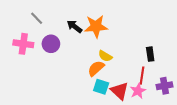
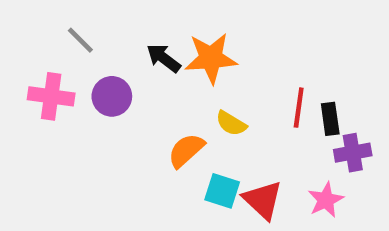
orange semicircle: (96, 68) -> (186, 150), moved
red line: (142, 76) -> (299, 108), moved
purple cross: (164, 86) -> (353, 153), moved
pink star: (138, 91) -> (326, 200), moved

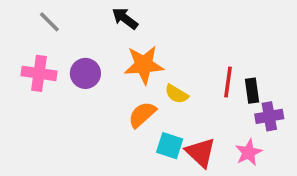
gray line: (80, 40) -> (49, 22), moved
black arrow: (164, 58) -> (125, 18), moved
orange star: (211, 58) -> (144, 65), moved

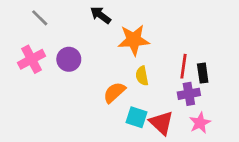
orange star: (144, 65) -> (134, 40), moved
pink cross: (39, 73) -> (32, 59), turned -36
yellow semicircle: (176, 94) -> (142, 76), turned 48
purple cross: (269, 116) -> (189, 94), moved

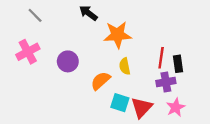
purple circle: (69, 59) -> (68, 61), moved
red triangle: (161, 123) -> (142, 107), turned 30

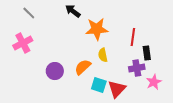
red line: (161, 58) -> (133, 37), moved
purple circle: (68, 61) -> (55, 71), moved
pink star: (176, 107) -> (154, 82), moved

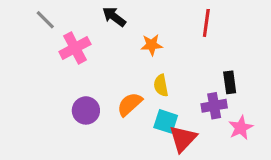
orange star: (97, 29) -> (152, 45), size x0.6
red line: (133, 37) -> (206, 23), moved
pink cross: (23, 43) -> (75, 48), moved
cyan square: (99, 85) -> (166, 121), moved

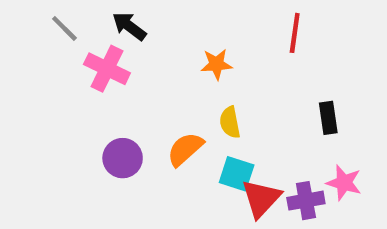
black arrow: (114, 17) -> (129, 26), moved
pink cross: (75, 48) -> (107, 69), turned -36
purple cross: (214, 106) -> (306, 201), moved
pink star: (241, 128) -> (344, 183), turned -30

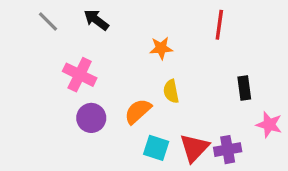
pink cross: (107, 69) -> (80, 75), moved
cyan square: (237, 174) -> (156, 148), moved
pink star: (344, 183) -> (269, 125), moved

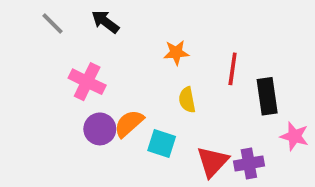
red line: (219, 25) -> (233, 69), moved
black rectangle: (244, 88) -> (267, 96), size x1.4
orange semicircle: (138, 111) -> (129, 124), moved
cyan square: (156, 148) -> (162, 144), moved

